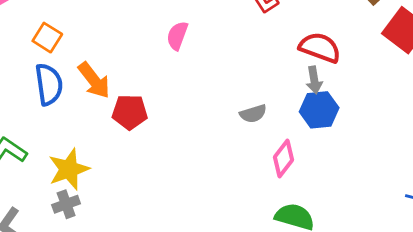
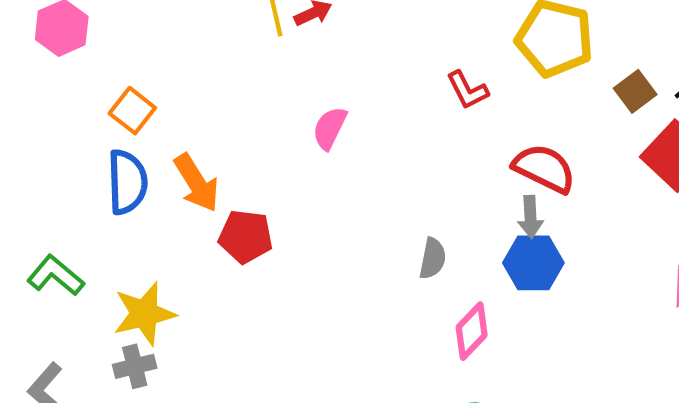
gray semicircle: (253, 114) -> (433, 258), turned -68

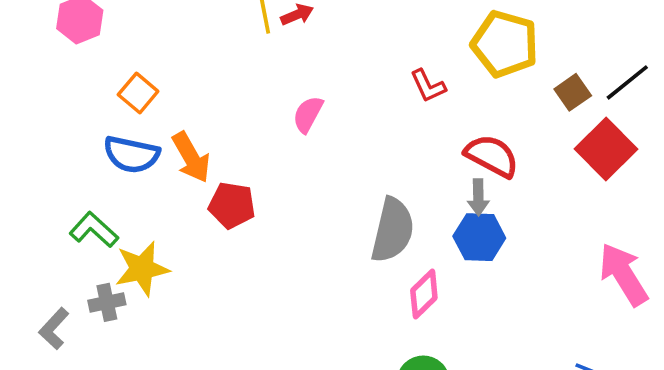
blue semicircle: (127, 182) -> (131, 154), turned 102
gray semicircle: (433, 258) -> (393, 230), size x1.8
green L-shape: (56, 275) -> (94, 230), moved
gray cross: (135, 366) -> (107, 302), moved

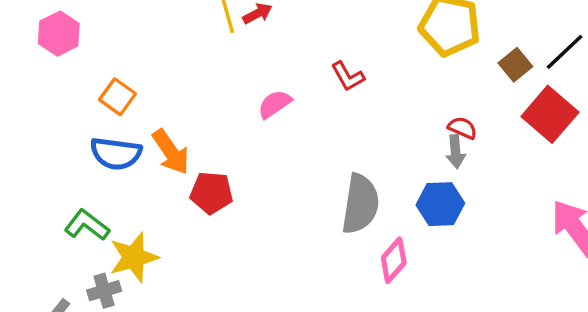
red L-shape: (428, 86) -> (348, 76), moved
pink semicircle: (308, 114) -> (275, 104), turned 32
red semicircle: (492, 156) -> (462, 128), moved, size x0.6
gray arrow: (478, 197) -> (456, 152), moved

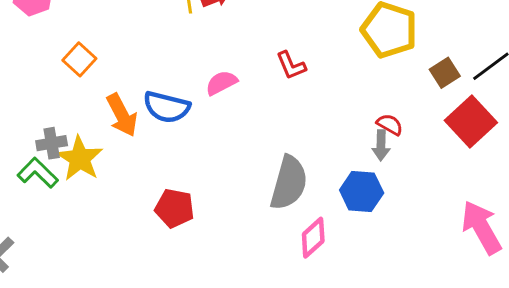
blue semicircle: (116, 153) -> (167, 107), moved
red pentagon: (211, 193) -> (174, 208), moved
yellow star: (134, 257) -> (80, 158), moved, turned -30
gray cross: (104, 291) -> (52, 143), moved

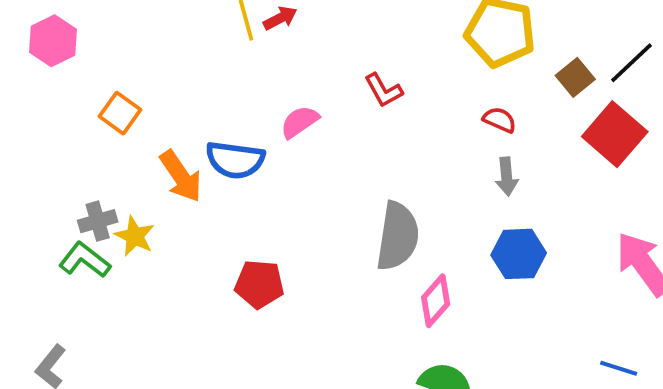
red semicircle: (390, 125) -> (500, 120), moved
yellow star: (80, 158) -> (135, 236), size x0.7
blue hexagon: (362, 192) -> (519, 254), moved

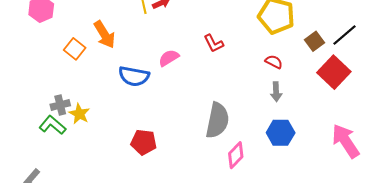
orange arrow: (181, 176) -> (104, 35), moved

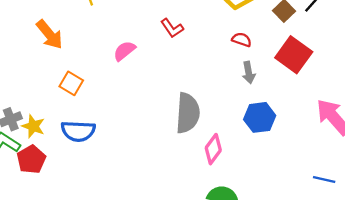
orange square: (75, 49) -> (71, 83), moved
red square: (334, 72) -> (294, 55), moved
blue semicircle: (134, 76) -> (78, 131), moved
red pentagon: (144, 142) -> (31, 159), moved, turned -30

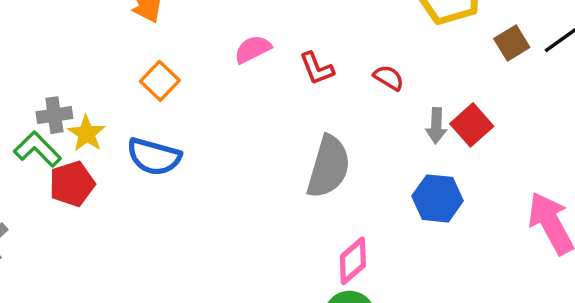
red L-shape: (172, 28) -> (317, 68), moved
red semicircle: (242, 40) -> (389, 78), moved
red square: (294, 55) -> (472, 125), moved, size x0.7
pink diamond: (213, 149) -> (353, 261), moved

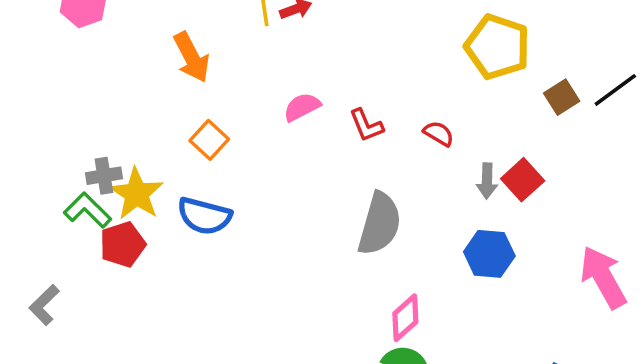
yellow star: (87, 134) -> (137, 194), size x1.4

